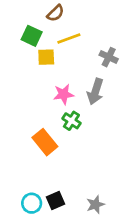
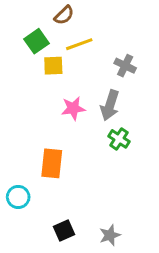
green square: (32, 36) -> (37, 41), turned 30
green cross: (71, 121) -> (119, 139), moved
orange rectangle: (45, 142) -> (52, 163), turned 45
cyan circle: (32, 203) -> (18, 197), moved

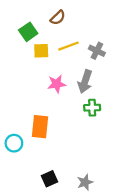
brown semicircle: (64, 15) -> (58, 18), moved
yellow line: (79, 44) -> (68, 46), moved
green cross: (119, 139) -> (92, 108), turned -35
cyan circle: (18, 197) -> (14, 143), moved

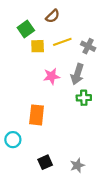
cyan circle: (14, 143) -> (13, 140), moved

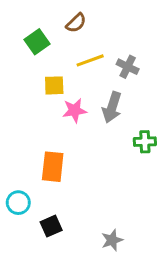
yellow square: (38, 46) -> (54, 85), moved
green cross: (84, 98) -> (145, 142), moved
black square: (45, 162) -> (51, 226), moved

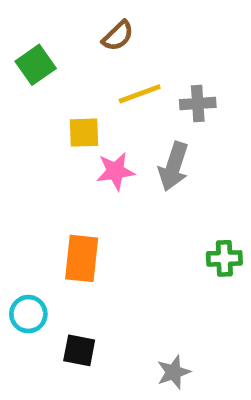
green square: (37, 42) -> (36, 65), moved
gray cross: (128, 67) -> (198, 104), turned -30
green cross: (145, 142) -> (224, 258), moved
black square: (51, 226) -> (79, 350), turned 35

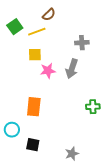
yellow line: (140, 94) -> (37, 32), moved

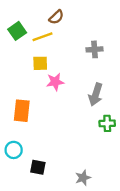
gray arrow: (72, 69) -> (96, 94), moved
orange rectangle: (34, 107) -> (22, 111), moved

